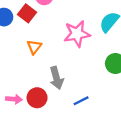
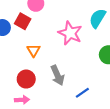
pink star: (77, 34) -> (70, 33), turned -30
red circle: (37, 98) -> (26, 79), moved

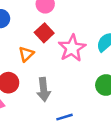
red square: (23, 21) -> (44, 33), moved

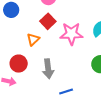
pink star: (72, 48) -> (71, 34), turned 30

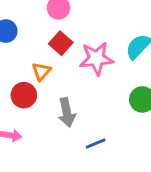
red circle: (19, 64) -> (24, 95), moved

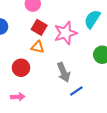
orange triangle: (41, 71) -> (38, 47), moved, turned -48
gray arrow: (67, 112) -> (64, 72), moved

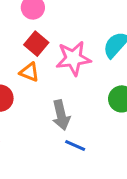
blue line: (76, 91) -> (75, 146), turned 48

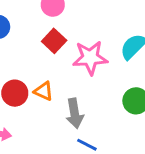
orange triangle: (29, 72) -> (44, 91), moved

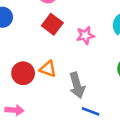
pink star: (90, 58) -> (85, 35), size x0.6

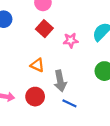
red circle: (23, 73) -> (35, 97), moved

